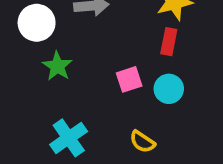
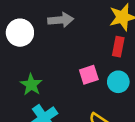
green star: (57, 66) -> (31, 85), moved

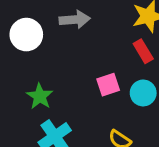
red rectangle: (118, 47) -> (143, 51), turned -42

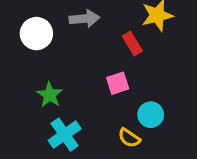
red rectangle: (143, 51) -> (132, 43), moved
cyan circle: (143, 93) -> (151, 115), moved

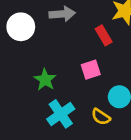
green star: (50, 95) -> (45, 80), moved
cyan cross: (65, 135) -> (61, 114), moved

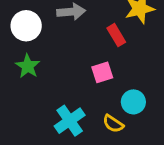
green star: (45, 80) -> (28, 66), moved

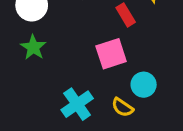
pink square: (102, 72) -> (111, 54), size x1.4

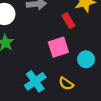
cyan circle: (144, 85) -> (86, 59), moved

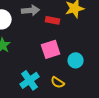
red rectangle: (68, 21) -> (53, 20), moved, turned -48

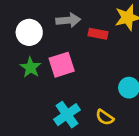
pink square: (51, 49) -> (62, 65), moved

